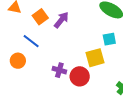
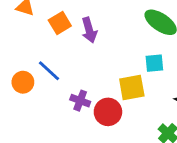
purple arrow: (61, 20) -> (89, 30), turned 120
blue line: (31, 41) -> (49, 71), moved

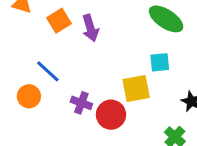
orange circle: (23, 82) -> (29, 96), moved

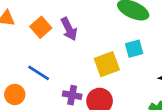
yellow square: (136, 89) -> (107, 64), moved
orange circle: (29, 96) -> (15, 95), moved

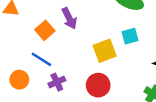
orange square: (41, 27) -> (45, 30), moved
purple cross: (72, 95) -> (57, 82), moved, turned -35

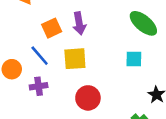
yellow square: (105, 51) -> (75, 59), moved
purple cross: (57, 82) -> (39, 86), moved

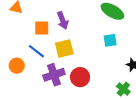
orange square: (52, 28) -> (42, 28), turned 35
purple cross: (39, 86) -> (54, 75), moved, size x1.5

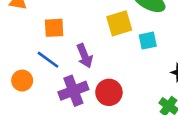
purple arrow: (63, 21) -> (85, 56), moved
yellow square: (64, 48) -> (119, 23), moved

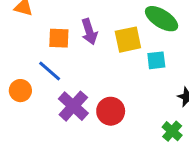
purple arrow: (85, 56) -> (89, 32), moved
purple cross: (73, 91) -> (73, 106), turned -32

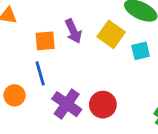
yellow square: (128, 40) -> (111, 34), turned -36
blue line: (50, 71) -> (40, 73), turned 40

